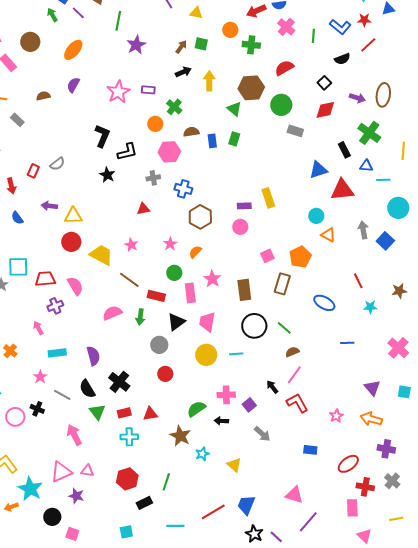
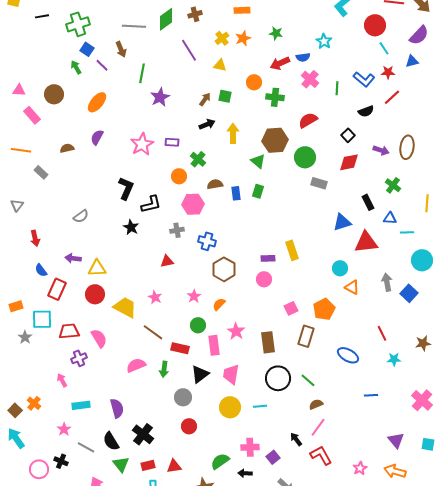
green cross: (369, 133) -> (393, 185), size x0.7
red rectangle: (33, 171) -> (57, 289), moved, size x1.5

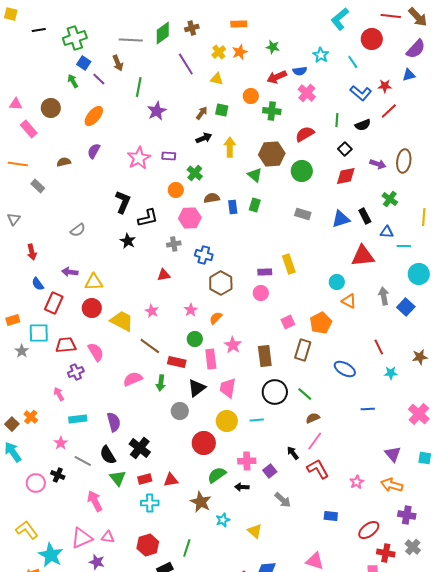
cyan line: (384, 48) -> (353, 62), moved
green line: (337, 88) -> (337, 120), moved
gray rectangle: (319, 183) -> (303, 214), moved
blue triangle: (342, 222) -> (341, 219), moved
red circle: (189, 426) -> (204, 443), moved, size x1.5

